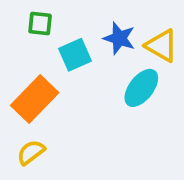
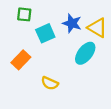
orange rectangle: (35, 99) -> (21, 60), size x0.7
yellow semicircle: (31, 152) -> (50, 83), moved, turned -119

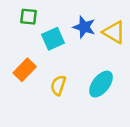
cyan ellipse: (85, 53) -> (101, 84), moved
yellow semicircle: (50, 83) -> (58, 85), moved, turned 84

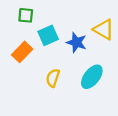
blue star: (84, 27) -> (76, 42), moved
orange rectangle: (25, 70) -> (22, 52), moved

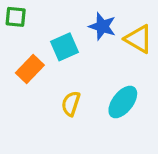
green square: (26, 15) -> (16, 17), moved
blue star: (76, 42) -> (102, 26), moved

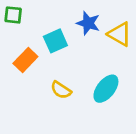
yellow semicircle: (71, 104) -> (61, 90), turned -75

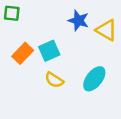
cyan square: (55, 41) -> (49, 51), moved

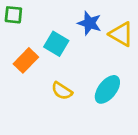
cyan square: (49, 51) -> (56, 44), moved, turned -35

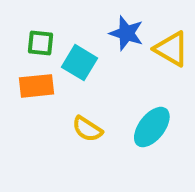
green square: (13, 15) -> (40, 43), moved
orange rectangle: (26, 60) -> (37, 86), turned 40

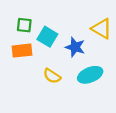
blue star: (126, 33) -> (75, 47), moved
cyan ellipse: (152, 127) -> (90, 75), turned 30

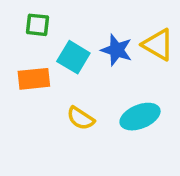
green square: (24, 25) -> (37, 25), moved
blue star: (75, 47) -> (117, 50), moved

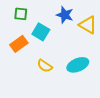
blue star: (117, 50) -> (65, 15), moved
orange rectangle: (34, 79) -> (19, 44), turned -30

